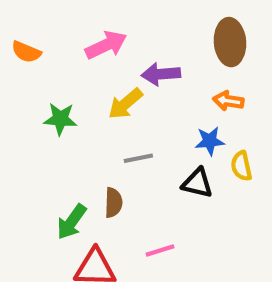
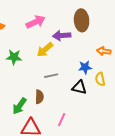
brown ellipse: (230, 42) -> (82, 20), moved
orange arrow: (228, 101) -> (104, 51), moved
pink line: (160, 251) -> (62, 120), turned -48

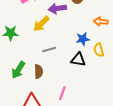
green arrow: (19, 106) -> (18, 70), moved

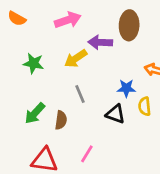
gray line: (49, 50) -> (80, 94), turned 72

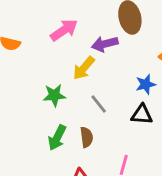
green star: (33, 63) -> (54, 95), moved

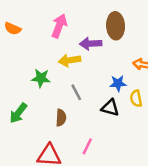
pink arrow: (64, 30) -> (59, 26), turned -45
yellow arrow: (84, 68) -> (70, 60), turned 30
green arrow: (57, 138) -> (18, 113), moved

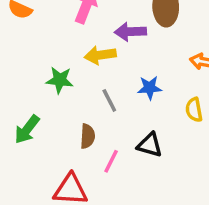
blue star: (118, 83) -> (150, 88), moved
black triangle: (110, 108) -> (150, 145), moved
pink line: (87, 146) -> (111, 161), moved

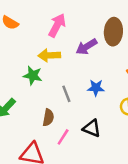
purple arrow: (130, 32) -> (86, 47), turned -35
yellow arrow: (100, 55) -> (49, 55), moved

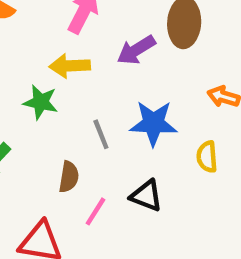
blue star: (96, 88) -> (153, 123), size x1.5

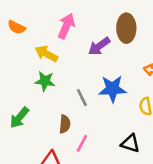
yellow arrow: (70, 66) -> (46, 54), moved, turned 35
black triangle: (146, 196) -> (130, 143), moved

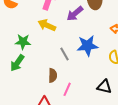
yellow arrow: (46, 54) -> (47, 25), moved
green star: (45, 81) -> (23, 42), moved
green arrow: (19, 118) -> (17, 63), moved

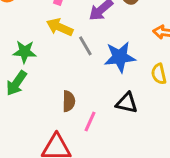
gray line: (64, 54) -> (85, 46), moved
black triangle: (104, 87) -> (127, 103), moved

